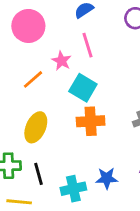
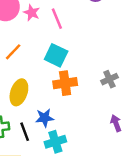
pink star: (62, 61) -> (32, 13), moved
blue star: (107, 178) -> (45, 118), moved

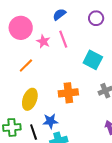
pink star: (32, 13) -> (43, 41), moved
cyan square: (56, 55) -> (93, 60), moved

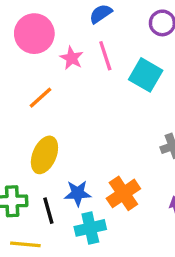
cyan square: (93, 60) -> (146, 75), moved
orange cross: (68, 93) -> (123, 193), moved, turned -30

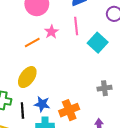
pink star: (72, 58) -> (51, 32), moved

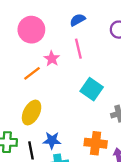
cyan square: (98, 43) -> (92, 89), moved
orange cross: (69, 110) -> (96, 143), moved, turned 36

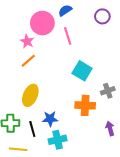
pink circle: (31, 30) -> (42, 23), moved
pink star: (52, 59) -> (27, 41), moved
orange cross: (96, 143) -> (85, 105), moved

